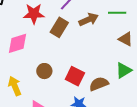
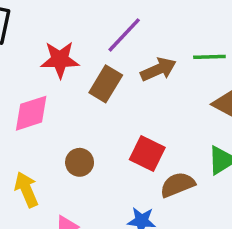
red square: (75, 76) -> (147, 154), moved

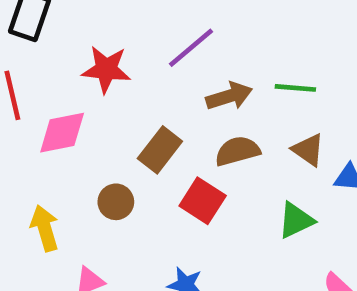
brown rectangle: (106, 84) -> (160, 150), moved
brown semicircle: (177, 185) -> (237, 151), moved

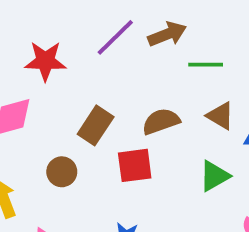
brown arrow: (229, 96) -> (167, 34), moved
red square: (203, 201) -> (135, 165), turned -36

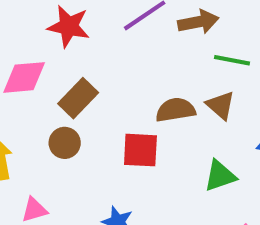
brown triangle: (220, 116) -> (220, 105), moved
brown rectangle: (96, 125) -> (78, 98), moved

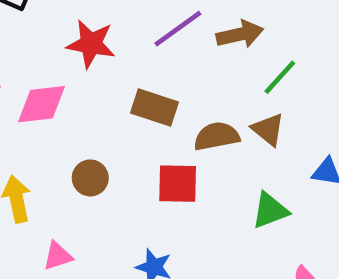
green line: (232, 60) -> (280, 77), turned -57
brown rectangle: (78, 98) -> (154, 107), moved, turned 66

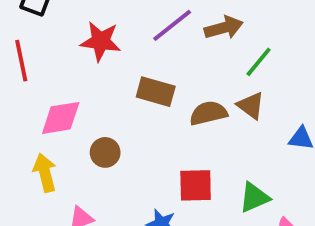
pink diamond: (41, 104) -> (61, 118), moved
red square: (178, 184) -> (196, 185), moved
green triangle: (270, 210) -> (254, 198), moved

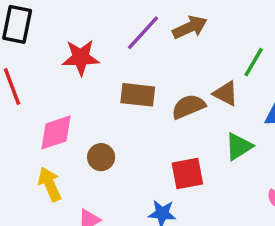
green line: (259, 62) -> (254, 62), moved
green triangle: (254, 198) -> (239, 146), moved

